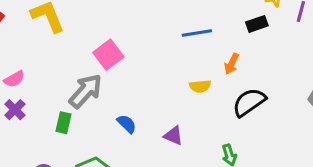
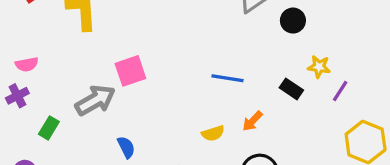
black rectangle: (257, 24) -> (291, 89), turned 35
yellow semicircle: (200, 86) -> (213, 133), turned -30
green rectangle: (63, 123) -> (49, 128), moved

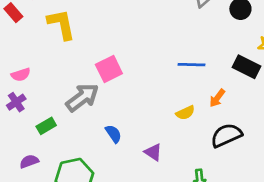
black rectangle: (291, 89) -> (247, 67), size x1.4
green rectangle: (49, 128) -> (46, 126), turned 36

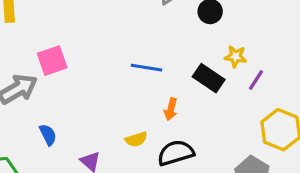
orange arrow: (217, 98) -> (171, 109), turned -30
yellow semicircle: (185, 113) -> (136, 139), moved

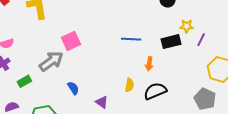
black rectangle: (209, 78) -> (171, 42), turned -42
yellow semicircle: (136, 139) -> (129, 85), turned -56

